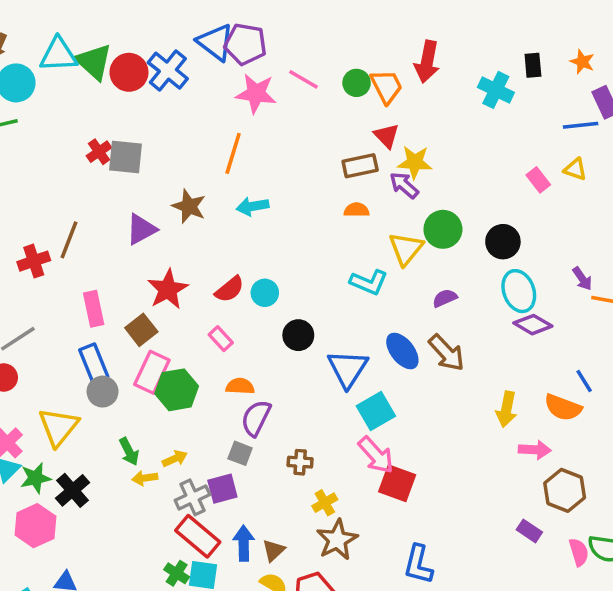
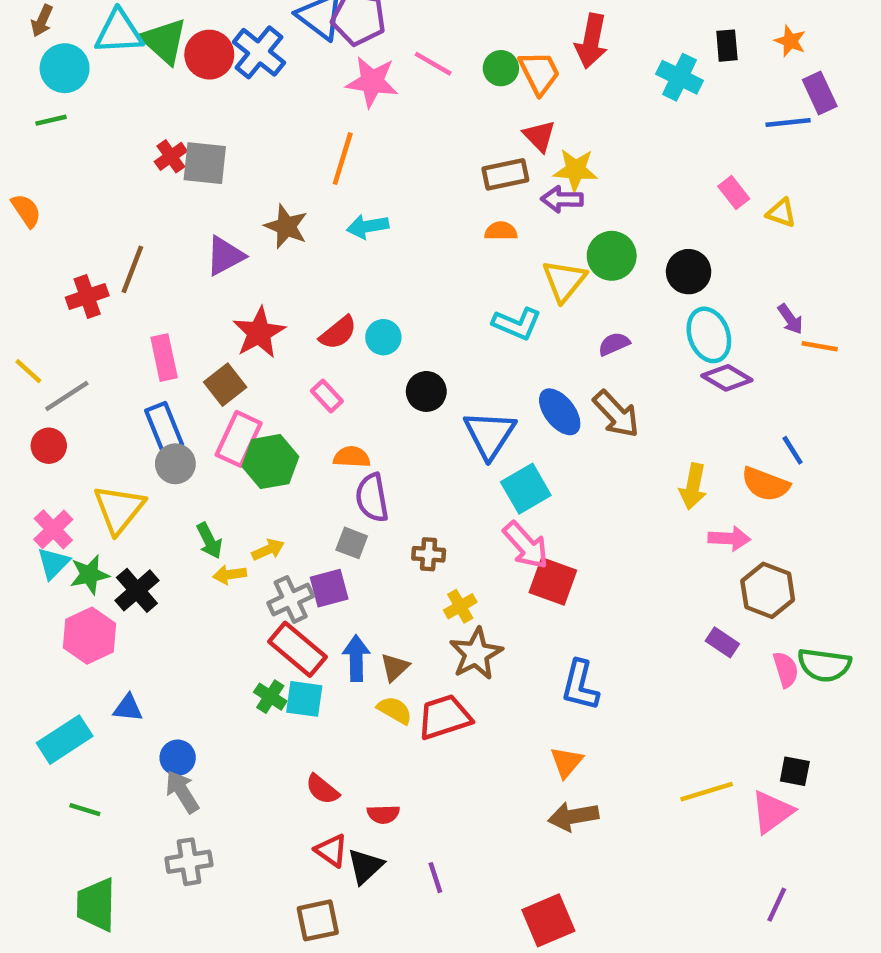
yellow triangle: (575, 169) -> (781, 213), moved
purple arrow: (404, 185) -> (562, 199), turned -40
purple semicircle: (256, 418) -> (372, 498), turned -36

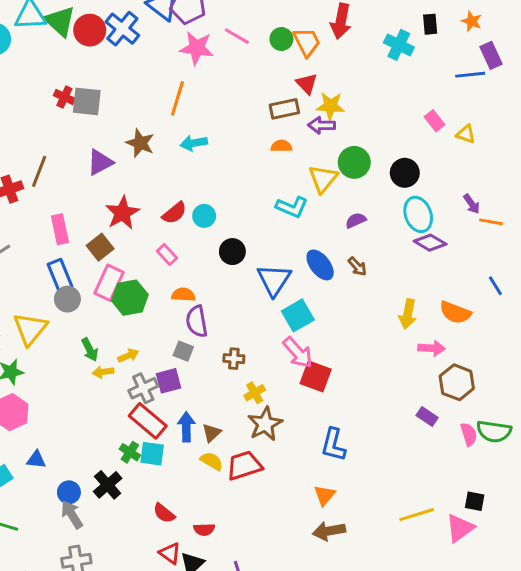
red cross: (171, 156) -> (64, 97), turned -30
brown arrow: (616, 414) -> (357, 266), size x0.6
blue line: (793, 450) -> (495, 286), moved
black cross: (137, 590) -> (108, 485), moved

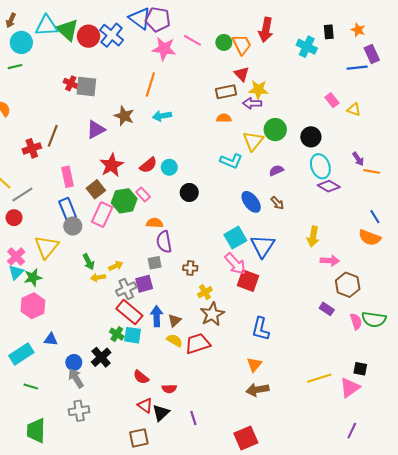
blue triangle: (274, 280) -> (263, 246), moved
green hexagon: (130, 298) -> (124, 201), moved
orange semicircle: (455, 312) -> (370, 238), moved
gray square: (183, 351) -> (155, 263), turned -32

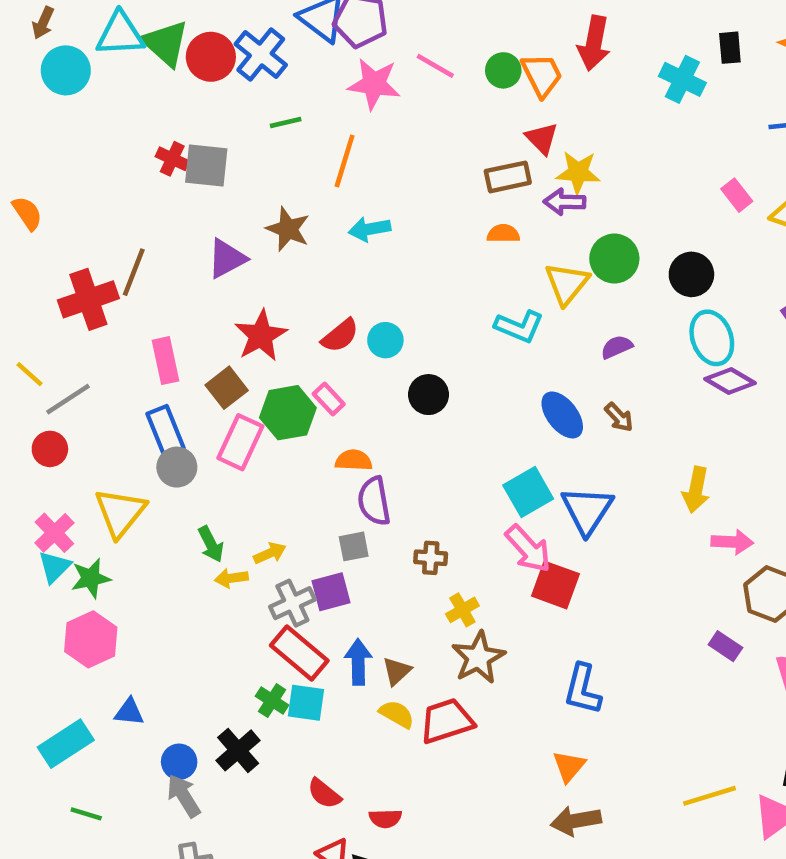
green line: (15, 67) -> (286, 123), moved
red cross: (32, 148) -> (88, 299), size x1.4

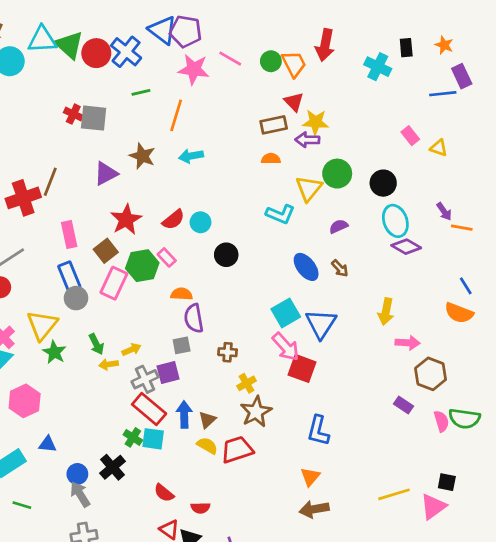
green star: (91, 578) -> (54, 352), moved, turned -30

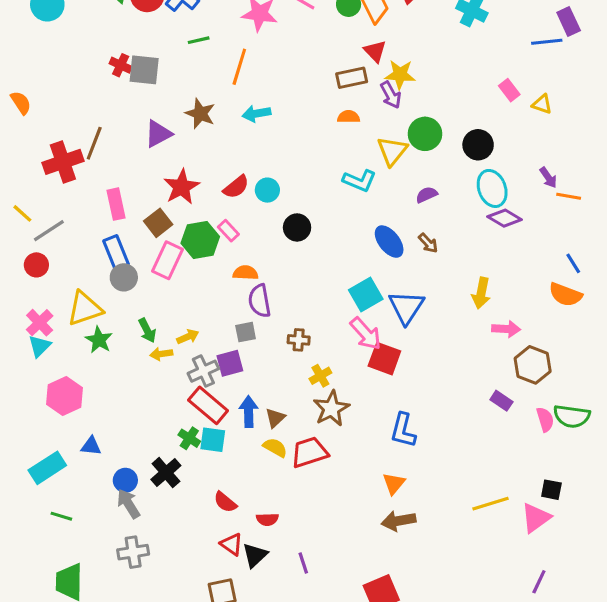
purple arrow: (307, 140) -> (391, 95), turned -120
yellow triangle: (42, 325) -> (85, 309), turned 32

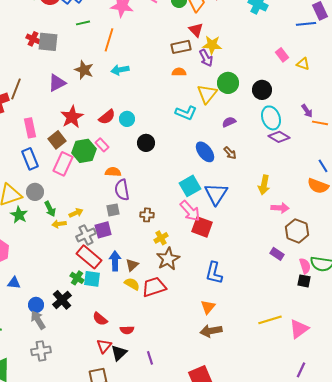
gray circle: (124, 277) -> (35, 192), moved
black square: (551, 490) -> (304, 281), moved
red triangle: (231, 544) -> (104, 346), turned 35

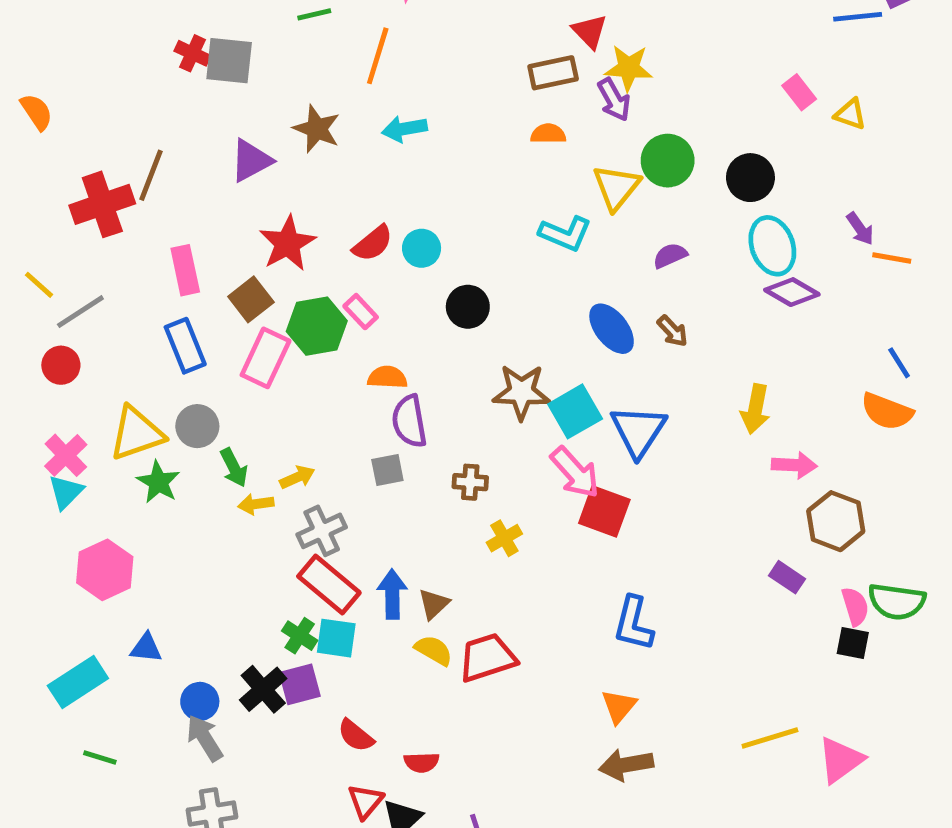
purple square: (103, 230) -> (300, 684), moved
brown star: (168, 259) -> (521, 392), moved, turned 30

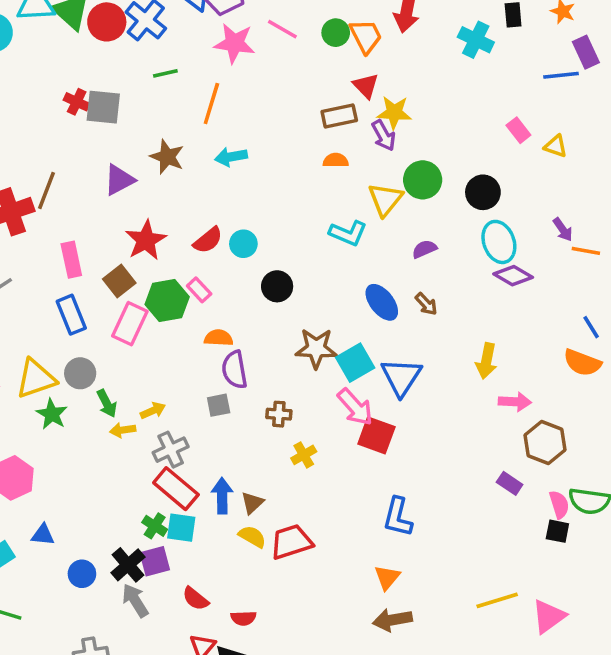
gray arrow: (205, 738) -> (135, 600), moved

